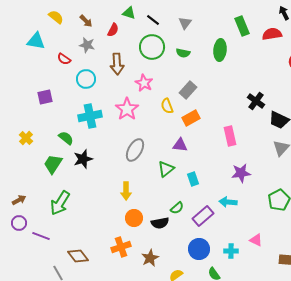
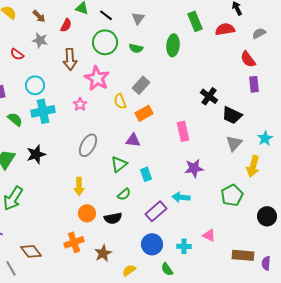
cyan circle: (86, 79) -> (35, 85), moved
pink star: (144, 83) -> (97, 78), size x1.4
pink star: (127, 109) -> (80, 104), size x0.6
green semicircle: (66, 138) -> (15, 119), moved
green semicircle: (177, 208) -> (124, 194), moved

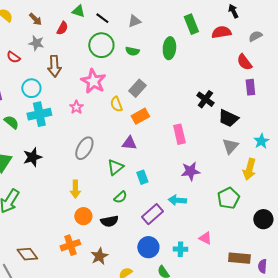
gray triangle: (138, 18) -> (134, 21), turned 32
brown arrow: (70, 59) -> (54, 66), moved

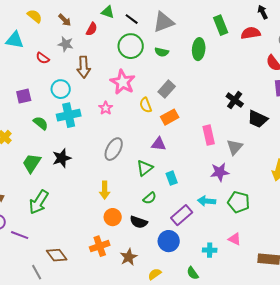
gray triangle: (134, 21) -> (164, 22), size x1.6
gray triangle: (230, 146) -> (235, 147), moved
green pentagon: (228, 198) -> (239, 202), moved, turned -30
black semicircle: (109, 221) -> (139, 222), turned 30
blue circle: (148, 247) -> (169, 241), moved

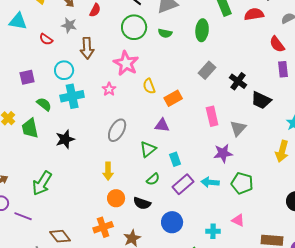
gray rectangle: (167, 89) -> (207, 70), moved
green trapezoid: (32, 163) -> (30, 128), moved, turned -45
purple rectangle: (182, 215) -> (183, 184), moved

